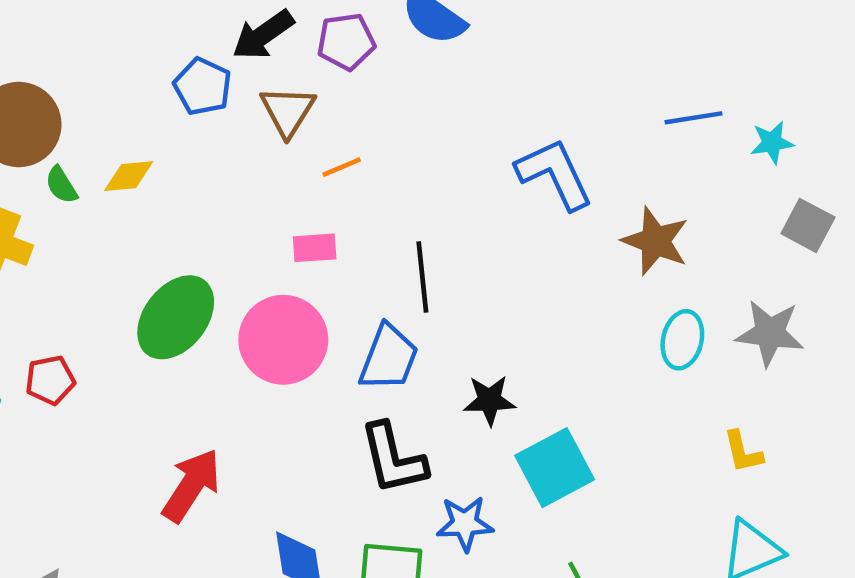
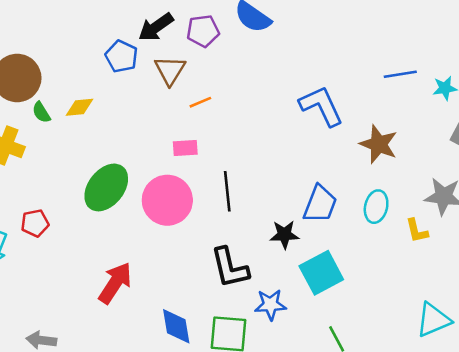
black line: (422, 277) -> (227, 191), moved
cyan ellipse: (682, 340) -> (376, 207), moved
blue trapezoid: (389, 358) -> (320, 204), moved
yellow L-shape: (743, 452) -> (417, 231), moved

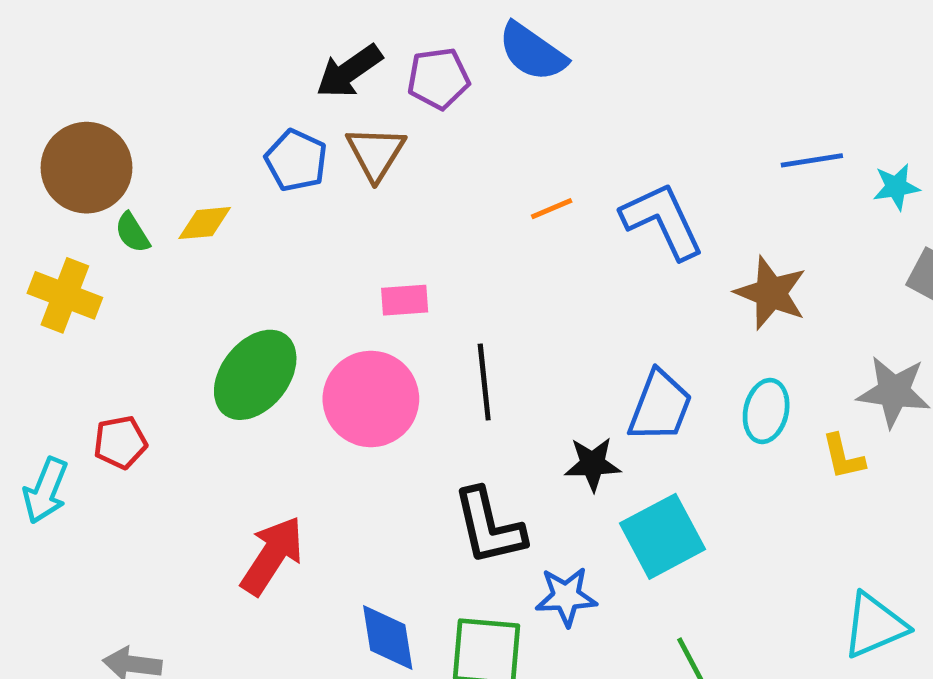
blue pentagon: (121, 56) -> (296, 160), moved
orange line: (200, 102) -> (552, 209), moved

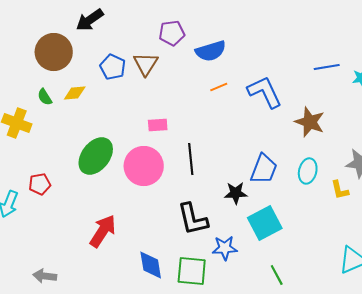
blue semicircle: (532, 52) -> (211, 51), moved, turned -52
black arrow: (349, 71) -> (90, 20), moved
brown circle: (87, 168) -> (54, 52), moved

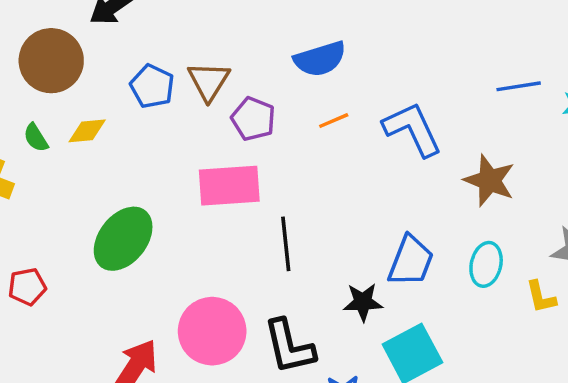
purple pentagon: (172, 33) -> (253, 119), moved, turned 30
pink rectangle: (158, 125) -> (229, 186), size x1.8
pink circle: (144, 166) -> (212, 331), moved

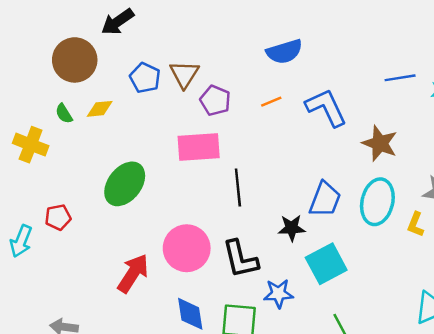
blue semicircle: (320, 59) -> (284, 52), moved
cyan ellipse: (486, 264) -> (377, 202), size x1.5
yellow L-shape: (541, 297) -> (416, 224), turned 35

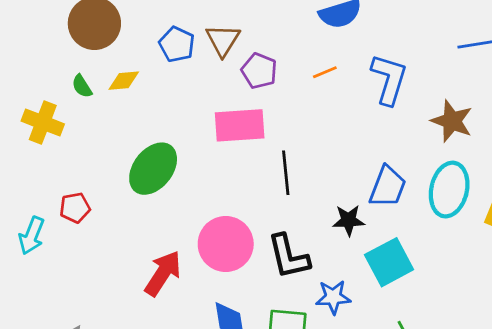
blue L-shape: (326, 108) -> (389, 79), turned 42

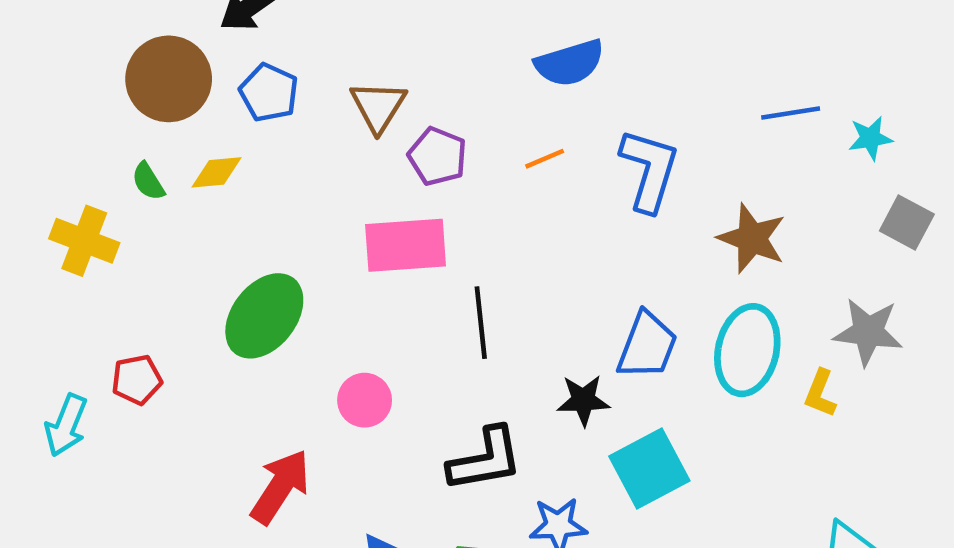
blue pentagon: (177, 44) -> (269, 93), moved
pink circle: (226, 244) -> (365, 400), moved, size x0.6
black L-shape: (289, 257) -> (485, 459), turned -87

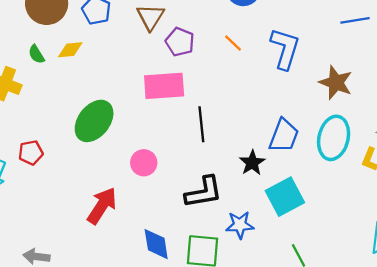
orange line: (545, 159) -> (233, 43), turned 66
black star: (583, 400) -> (252, 163), turned -30

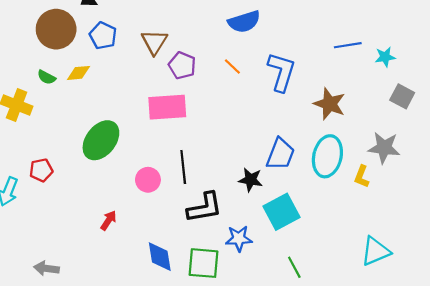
green semicircle: (36, 54) -> (46, 77), turned -30
black line: (201, 124) -> (183, 167), moved
black star: (252, 163) -> (251, 180), turned -30
red arrow: (102, 206) -> (108, 220), size x0.6

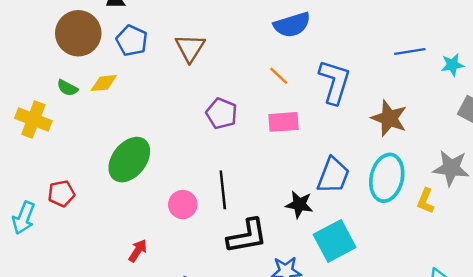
purple pentagon: (182, 65) -> (222, 113), moved
pink rectangle: (167, 107) -> (284, 122), moved, size x0.7

